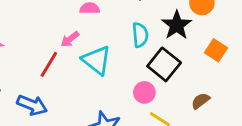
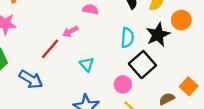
orange square: (216, 50) -> (189, 86), moved
cyan triangle: (97, 60) -> (87, 64), moved, size x0.6

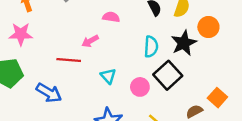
red line: (50, 49) -> (69, 60), turned 55
pink circle: (123, 84) -> (140, 87), moved

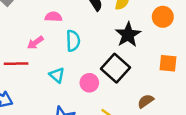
orange circle: (208, 27) -> (163, 17), moved
cyan semicircle: (151, 47) -> (73, 41), moved
orange square: (217, 98) -> (168, 63), moved, turned -30

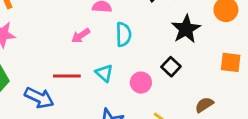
red line: (16, 64) -> (67, 76), moved
black square: (116, 68) -> (171, 67), size x0.6

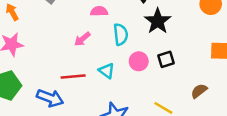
black star: (186, 29) -> (158, 21), moved
black square: (171, 67) -> (166, 59), turned 35
pink circle: (141, 83) -> (139, 61), moved

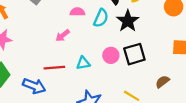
cyan semicircle: (121, 34) -> (101, 18), moved, turned 30
black square: (166, 59) -> (134, 54), size x1.5
cyan triangle: (107, 71) -> (83, 63), turned -48

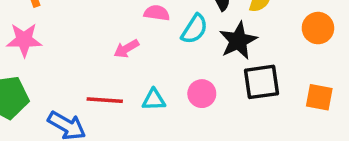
black square: (134, 54) -> (261, 82), moved

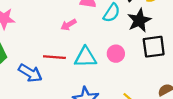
cyan triangle: (154, 100) -> (85, 57), size x1.5

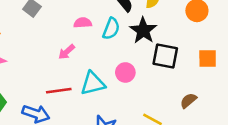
black square: (154, 47) -> (165, 56), turned 30

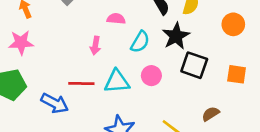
cyan semicircle: (111, 29) -> (140, 42), moved
pink arrow: (67, 52) -> (95, 46), turned -48

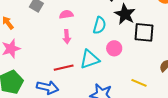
pink semicircle: (116, 19) -> (66, 14), moved

